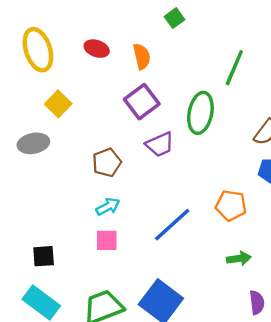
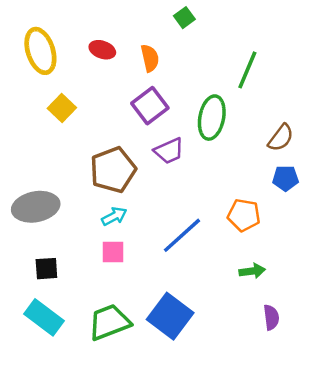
gray ellipse: (33, 143) -> (36, 207), moved, size x1.4
brown pentagon: (107, 163) -> (113, 170), size x1.5

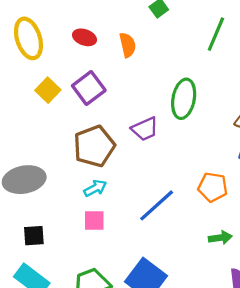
green line: (247, 70) -> (216, 34), moved
purple square: (150, 106) -> (89, 88), moved

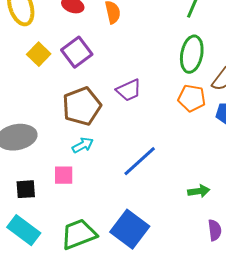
green ellipse: (184, 99) -> (192, 54), moved
orange pentagon: (213, 187) -> (192, 98), moved
pink square: (94, 221) -> (64, 175), moved

